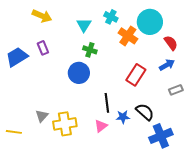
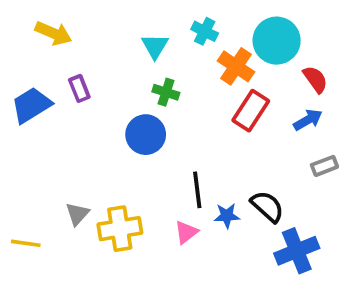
yellow arrow: (42, 16) -> (53, 33), moved
red rectangle: (136, 75) -> (251, 111), moved

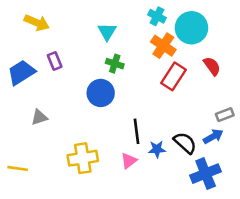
cyan cross: (205, 31) -> (157, 16), moved
red semicircle: (315, 79) -> (212, 66), moved
blue arrow: (308, 120) -> (213, 136), moved
gray triangle: (77, 214) -> (39, 117), moved, turned 30

